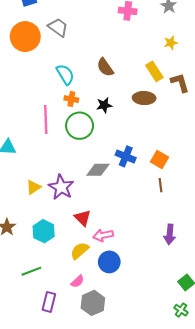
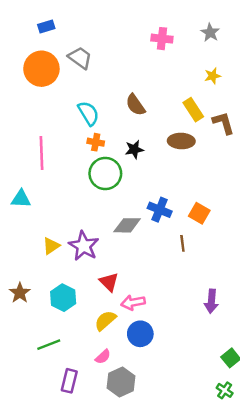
pink line: (46, 120) -> (41, 153), moved
brown line: (160, 185) -> (182, 243), moved

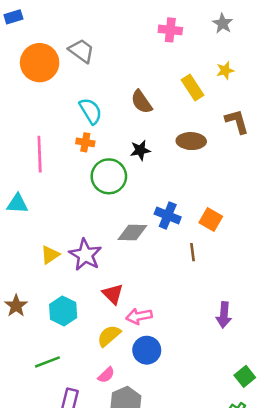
blue rectangle: (46, 27) -> (13, 17), moved
yellow rectangle: (193, 110) -> (193, 87), moved
orange cross: (96, 142) -> (85, 142), moved

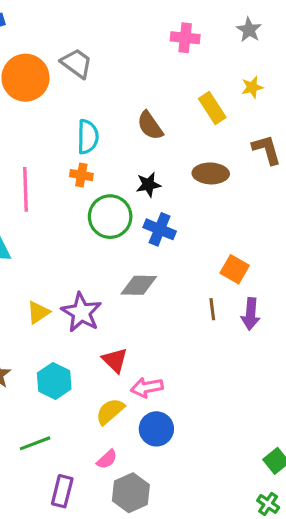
cyan semicircle: (91, 111) -> (88, 137), turned 32
blue cross: (168, 216) -> (160, 229), moved
purple arrow: (224, 315) -> (251, 314), moved

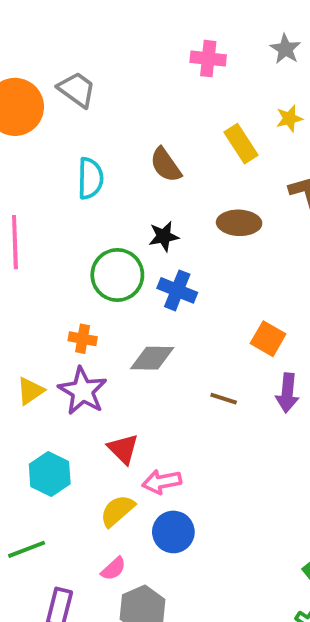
orange cross: (81, 175) -> (83, 339), moved
brown line: (212, 309) -> (224, 399), moved, turned -65

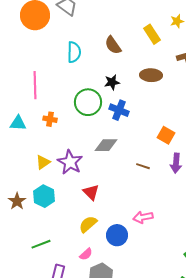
orange cross: (83, 339) -> (50, 119), moved
cyan hexagon: (50, 474) -> (44, 196), moved
pink arrow: (162, 482) -> (143, 217), moved

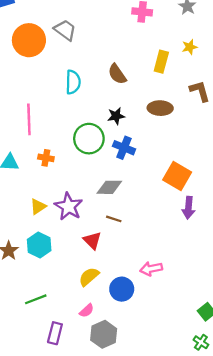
yellow rectangle: (152, 34) -> (161, 62), turned 48
orange square: (166, 135) -> (177, 176), size x1.4
brown line: (143, 166) -> (114, 219), moved

